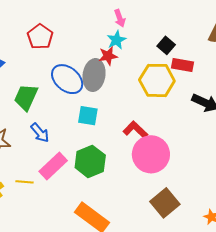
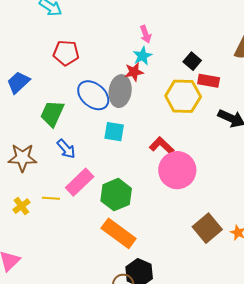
red pentagon: (40, 37) -> (66, 53), turned -30
green hexagon: (90, 161) -> (116, 195), moved
brown square: (165, 203) -> (207, 228), moved

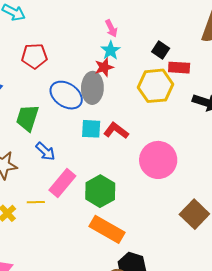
red L-shape: (162, 146) -> (116, 131), moved

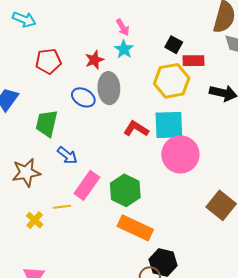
red star: (104, 67) -> (94, 60), moved
blue ellipse: (66, 95) -> (83, 97), size x0.7
cyan square: (91, 129) -> (169, 125), moved, size x1.5

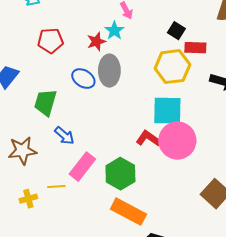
cyan star: (124, 49) -> (114, 31), moved
red L-shape: (136, 129) -> (148, 139), moved
yellow cross: (35, 220) -> (28, 199), turned 30

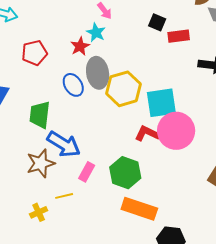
yellow hexagon: (172, 67) -> (124, 89), moved
blue ellipse: (83, 79) -> (73, 85), turned 35
blue arrow: (64, 136) -> (64, 144), size x1.6
brown star: (22, 151) -> (41, 163), moved
pink rectangle: (82, 167) -> (87, 172), size x0.7

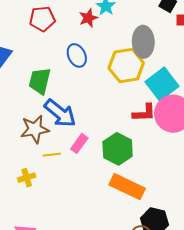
gray ellipse: (98, 73) -> (143, 42), moved
cyan square: (161, 103) -> (162, 84), turned -36
red L-shape: (147, 134) -> (144, 113), turned 145
yellow line: (64, 196) -> (52, 155), moved

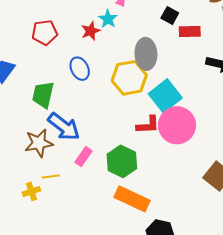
yellow line: (52, 155) -> (51, 176), moved

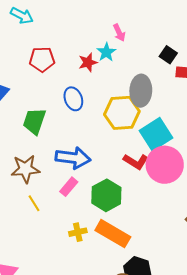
red L-shape: (148, 125) -> (136, 161), turned 30
blue arrow: (64, 127) -> (73, 158), moved, turned -36
yellow line: (51, 176) -> (34, 203), turned 60
yellow cross: (31, 191) -> (78, 232), moved

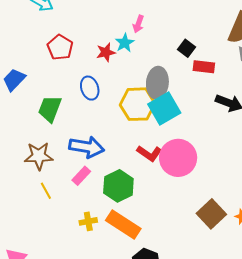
pink arrow: (119, 33) -> (138, 24), turned 42
red pentagon: (42, 59) -> (60, 47), turned 30
cyan square: (156, 134) -> (164, 109), moved

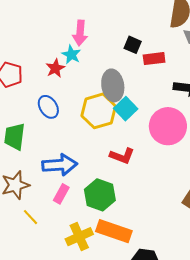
pink arrow: (138, 24) -> (80, 33), size x1.4
cyan square: (164, 109) -> (126, 109), size x0.7
pink circle: (178, 158) -> (168, 126), moved
yellow cross: (88, 221) -> (79, 237), size x1.5

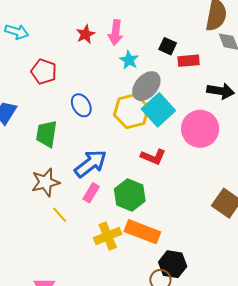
cyan star: (71, 55) -> (129, 60), moved
red star: (55, 68) -> (86, 34), moved
gray ellipse: (113, 85) -> (146, 86), turned 48
cyan square: (126, 109) -> (158, 110), size x1.4
blue arrow: (60, 165) -> (91, 164), turned -36

